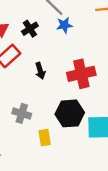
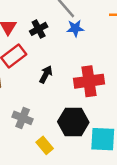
black arrow: (40, 71) -> (46, 74), turned -140
yellow rectangle: (45, 138) -> (45, 145), turned -35

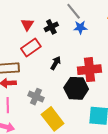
black hexagon: (73, 122) -> (76, 88), moved
yellow rectangle: (45, 145) -> (53, 119), size x1.6

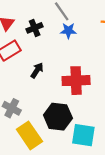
black hexagon: (76, 88) -> (58, 117), moved

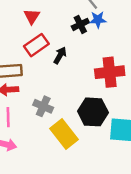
black cross: (35, 28) -> (80, 24), moved
black arrow: (37, 70) -> (60, 55), moved

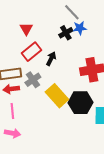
gray cross: (43, 106) -> (33, 80), moved, turned 35
yellow rectangle: (64, 134) -> (57, 96), moved

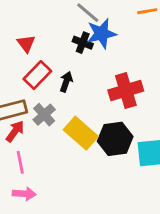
blue star: (80, 28) -> (102, 34), size x1.5
black cross: (66, 33) -> (83, 43), turned -32
red arrow: (11, 89) -> (15, 131), turned 140

